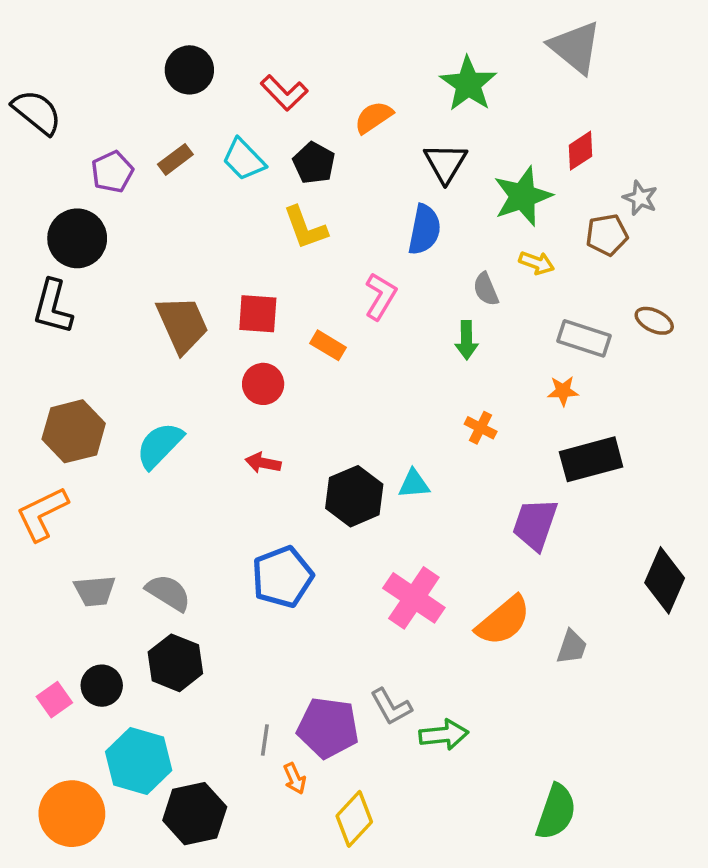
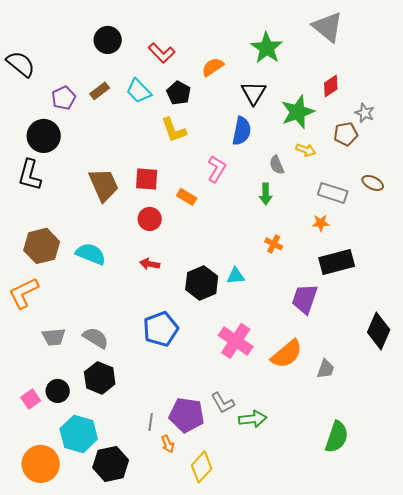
cyan semicircle: (160, 445) -> (91, 254), turned 68
green semicircle: (556, 812) -> (337, 437), moved

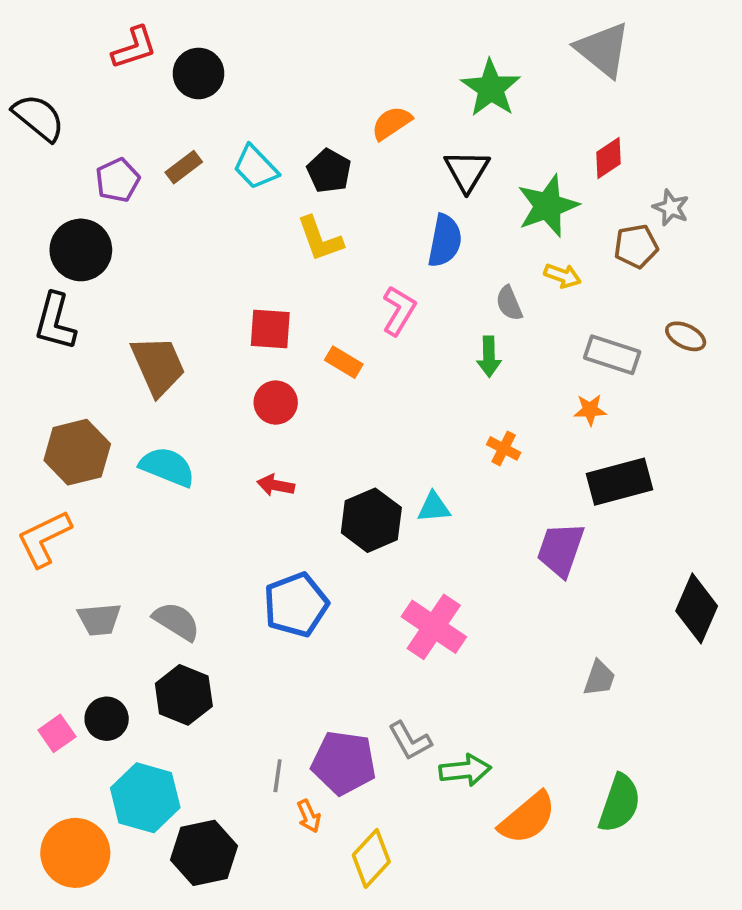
red L-shape: (162, 53) -> (134, 48), moved, turned -64
brown trapezoid: (104, 185) -> (158, 366), moved
orange semicircle: (287, 354) -> (528, 818), moved

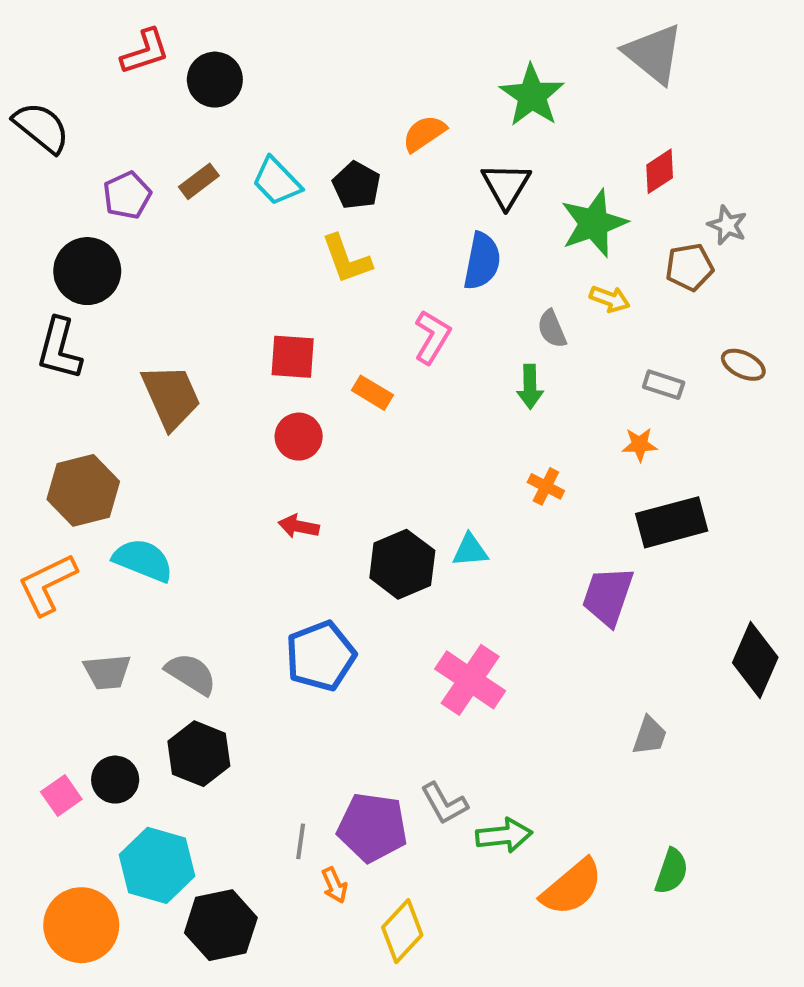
gray rectangle: (612, 355) -> (664, 385), size x0.7
cyan semicircle: (167, 467) -> (143, 560), moved
green semicircle: (619, 803) -> (672, 871), size x0.7

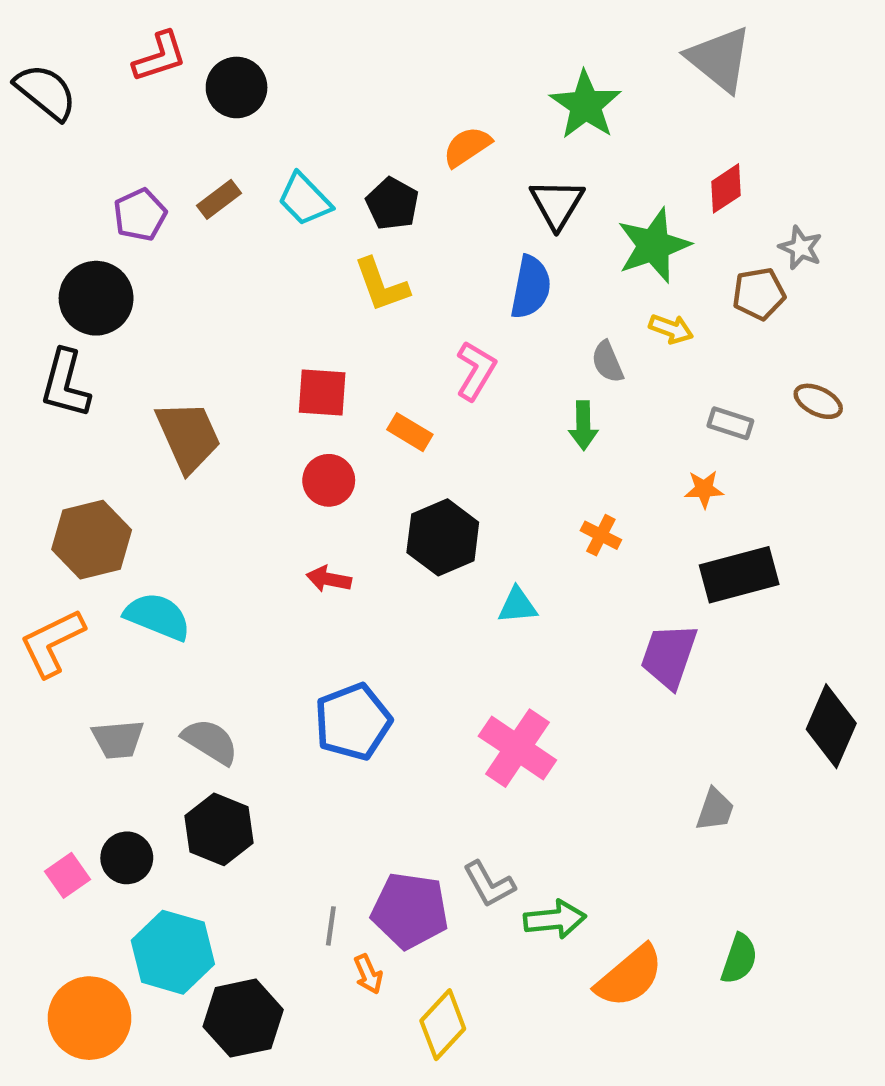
black semicircle: (41, 127) -> (46, 92), moved
black hexagon: (402, 564) -> (443, 537), moved

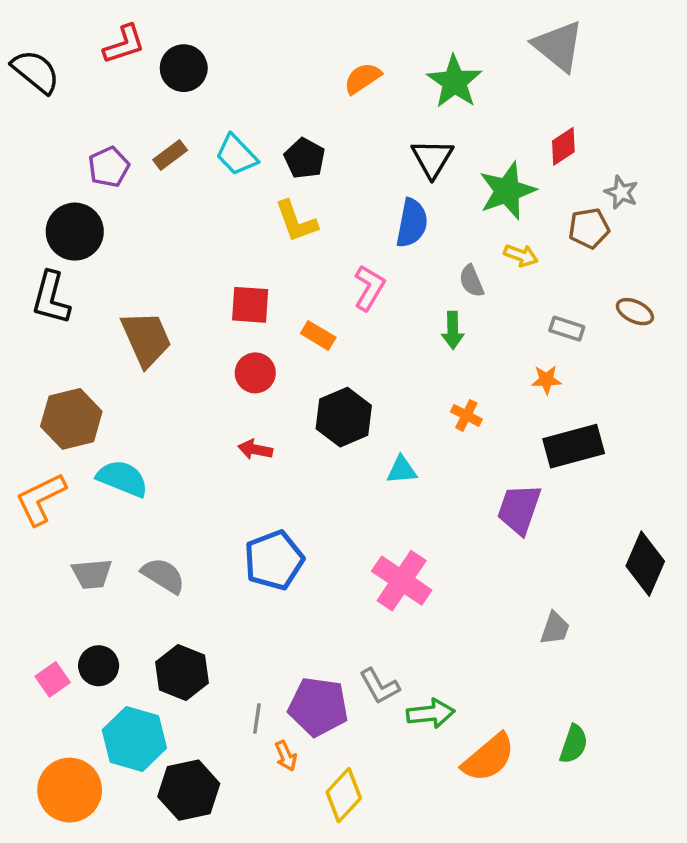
orange semicircle: (467, 147) -> (363, 78), moved
black hexagon: (219, 829) -> (182, 673), moved

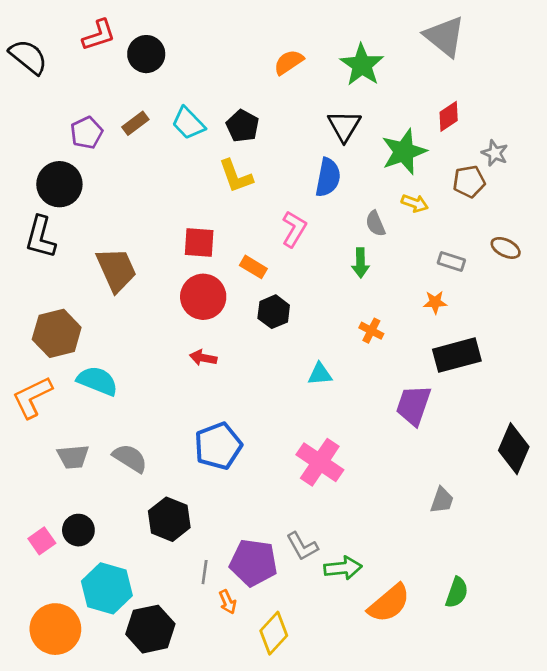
red circle: (255, 373) -> (203, 297), size x1.4
black hexagon: (344, 417) -> (274, 312), moved, size x0.7
black hexagon: (182, 673) -> (169, 519), moved

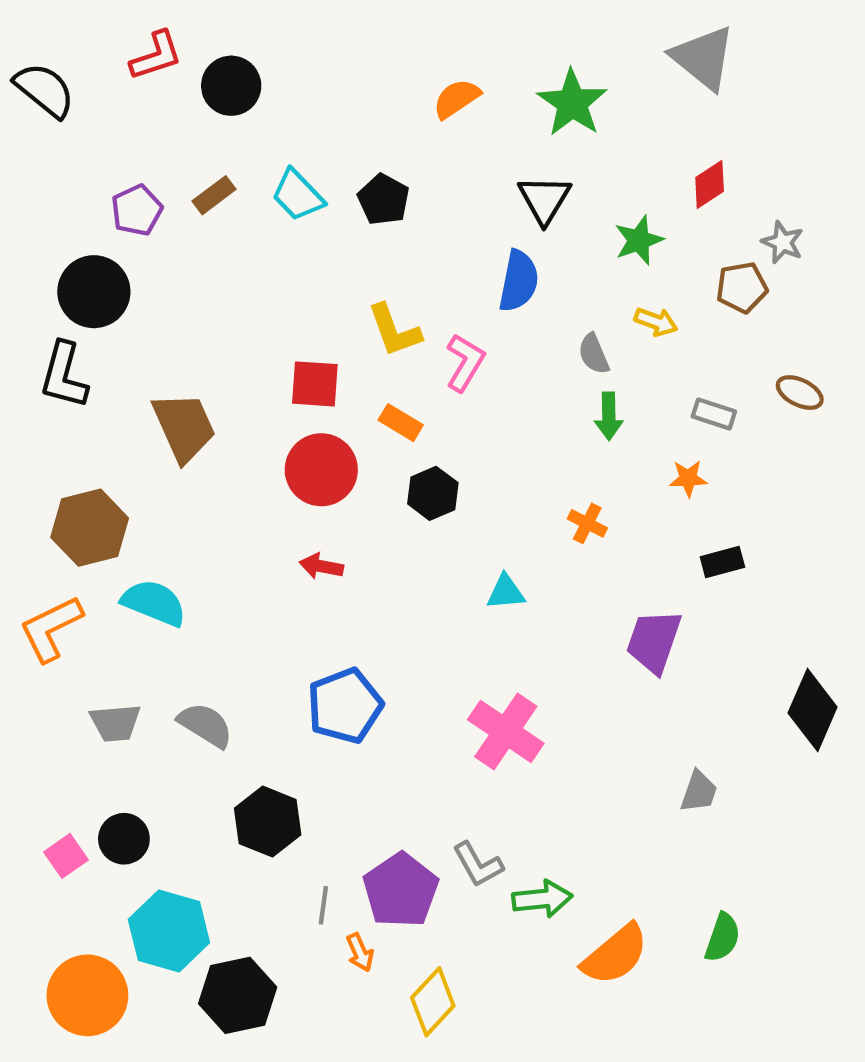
green star: (404, 152) -> (639, 240), size x0.7
yellow L-shape: (236, 176) -> (394, 330), moved
green arrow: (361, 263) -> (609, 416), moved
black rectangle: (457, 355) -> (722, 562), size x0.6
purple pentagon: (253, 563) -> (401, 890), turned 30

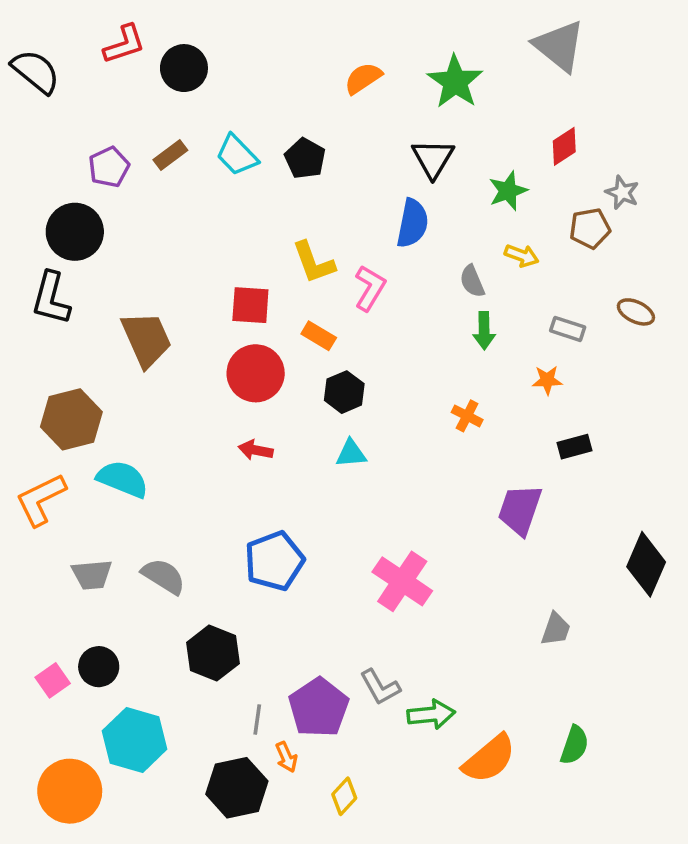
cyan triangle: (506, 592) -> (351, 453), moved
black hexagon: (238, 995) -> (237, 788), moved
yellow diamond: (433, 1002) -> (344, 796), size x0.7

